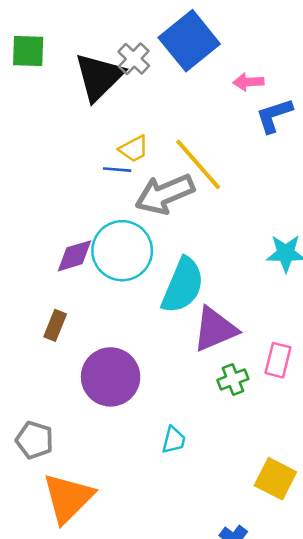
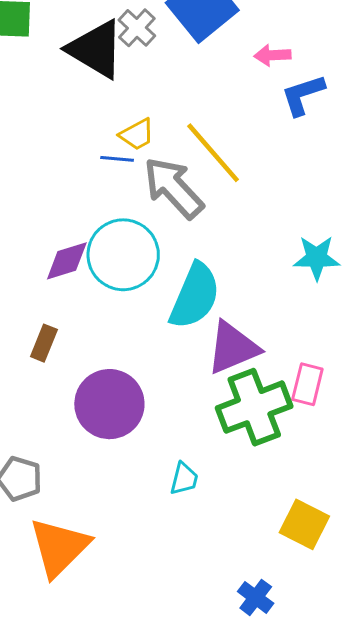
black triangle: (99, 77) -> (96, 49), turned -44
gray arrow: (165, 194) -> (173, 188), turned 70
green cross: (233, 379) -> (254, 407), size x2.0

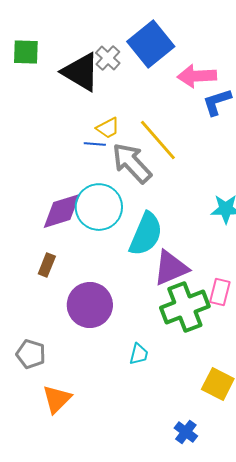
pink arrow: (272, 55) -> (197, 76), size x1.6
purple diamond: (67, 261) -> (62, 211), size x1.4
orange triangle: (59, 547) -> (57, 399), size x0.7

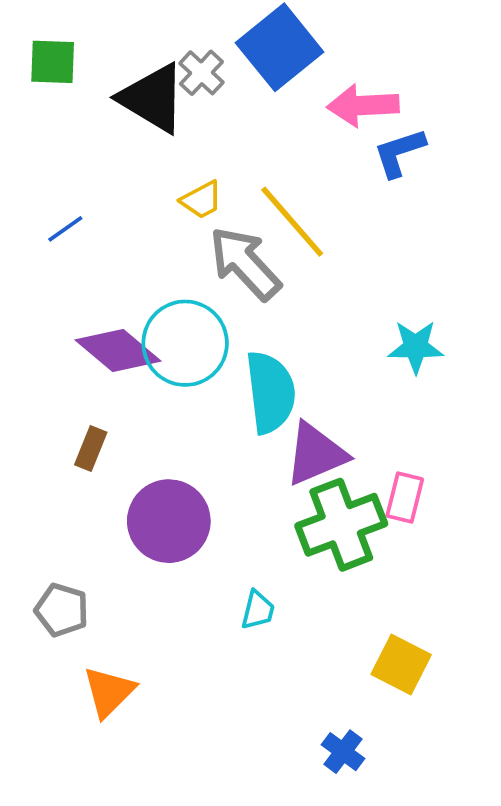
blue line: (95, 144) -> (65, 229), moved, turned -40
purple diamond: (62, 211) -> (118, 350), turned 57
cyan semicircle: (146, 234) -> (270, 392), turned -30

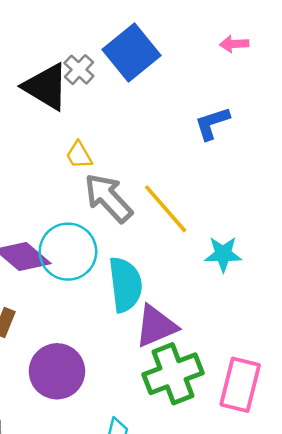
pink arrow: (363, 105) -> (234, 44), moved, size x0.6
yellow trapezoid: (201, 200) -> (79, 155), turned 88
yellow line: (292, 222) -> (166, 209), moved
pink rectangle: (405, 498) -> (240, 385), moved, size x1.6

